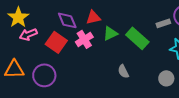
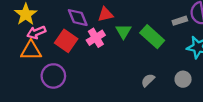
green triangle: (110, 33) -> (123, 31), turned -35
orange triangle: (14, 69) -> (31, 50), moved
gray semicircle: (123, 71) -> (148, 80), moved, turned 72

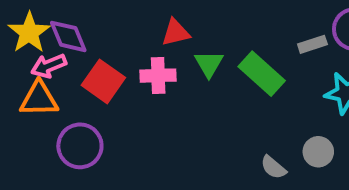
purple diamond: (78, 18) -> (68, 36), moved
pink cross: (96, 38) -> (158, 76), turned 30
gray semicircle: (148, 80) -> (273, 167), moved, turned -96

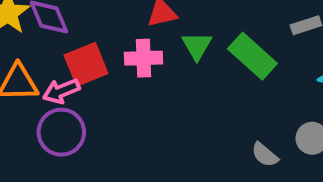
pink arrow: (49, 66) -> (61, 91), moved
red square: (103, 81) -> (86, 64), turned 33

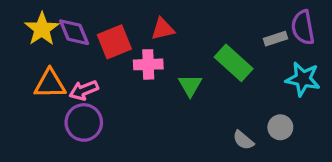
green triangle: (197, 46) -> (190, 85), moved
red square: (86, 64) -> (114, 42), moved

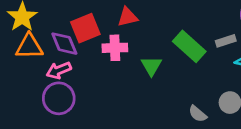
purple diamond: (74, 32) -> (64, 44), moved
gray rectangle: (276, 39) -> (226, 41), moved
orange triangle: (50, 84) -> (29, 46), moved

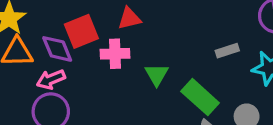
gray rectangle: (226, 41) -> (227, 51), moved
green rectangle: (189, 46) -> (200, 97), moved

